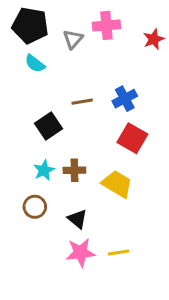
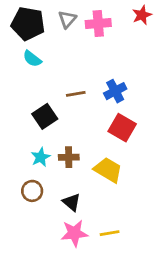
gray triangle: (73, 39) -> (67, 19), moved
red star: (154, 39) -> (142, 15), moved

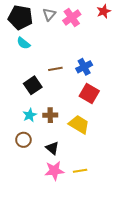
pink cross: (98, 24) -> (72, 17), turned -30

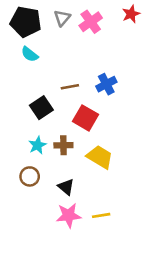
red square: (89, 94) -> (86, 118), moved

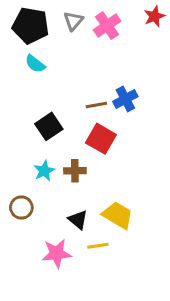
brown line: (70, 87) -> (96, 105), moved
yellow trapezoid: (100, 157) -> (118, 215), moved
brown circle: (30, 176) -> (21, 207), moved
pink star: (69, 215) -> (57, 253), moved
yellow line: (101, 215) -> (98, 246), moved

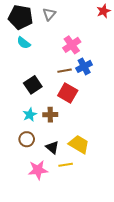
pink cross: (107, 26) -> (72, 45), moved
brown circle: (21, 207) -> (27, 139), moved

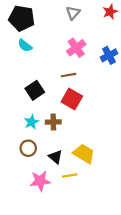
gray triangle: (49, 14) -> (73, 13), moved
blue cross: (84, 66) -> (109, 55), moved

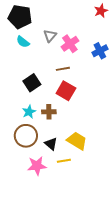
gray triangle: (73, 13) -> (50, 36), moved
brown circle: (28, 148) -> (26, 136), size x1.5

